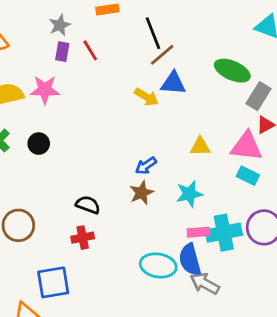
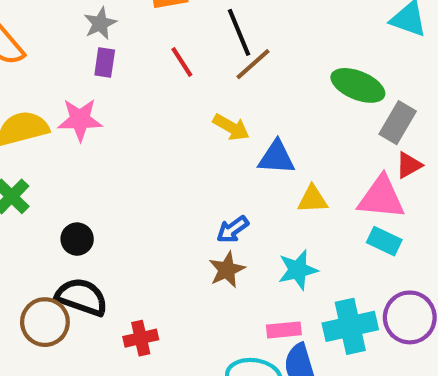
red line: (90, 50) -> (182, 62), moved
blue triangle: (173, 83) -> (276, 157), moved
black circle: (39, 144) -> (77, 239), moved
black semicircle: (88, 205) -> (82, 297), moved, size x1.4
pink rectangle: (198, 232) -> (284, 330), moved

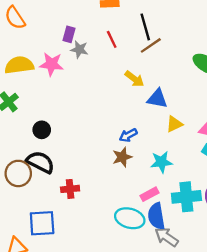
gray star: (100, 23) -> (79, 49), moved, turned 30
yellow triangle: (313, 199) -> (174, 124), turned -30
pink rectangle: (284, 330) -> (150, 194), turned -30

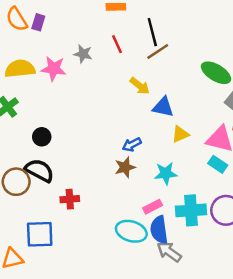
purple rectangle: (69, 34) -> (38, 22), moved

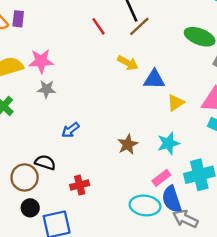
gray star: (83, 54) -> (46, 89), moved
black circle: (42, 137) -> (30, 208), moved
blue arrow: (132, 145) -> (70, 130), moved
black semicircle: (39, 170) -> (45, 162), size x0.7

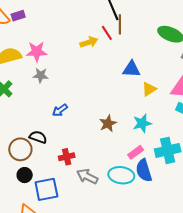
purple rectangle: (18, 19) -> (18, 16), turned 64
red line: (98, 26) -> (107, 33), moved
brown line: (139, 26) -> (120, 24), turned -48
yellow arrow: (128, 63) -> (89, 42), moved, turned -48
gray arrow: (185, 219) -> (87, 176), moved

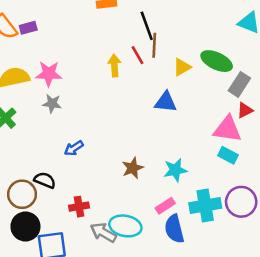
yellow arrow: (89, 42) -> (114, 66), turned -78
yellow triangle: (149, 89) -> (182, 67), moved
black circle: (25, 175) -> (25, 226), size x1.5
cyan ellipse: (121, 175) -> (125, 226), moved

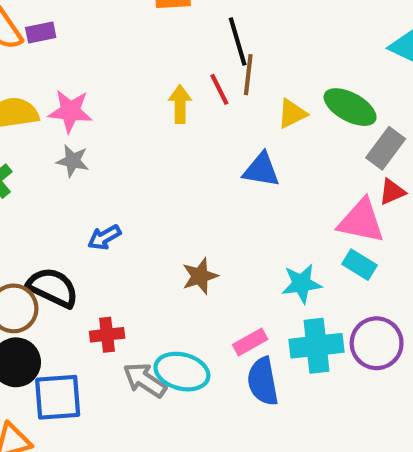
cyan star: (175, 170) -> (302, 284), moved
black semicircle: (45, 180) -> (53, 287), size x1.4

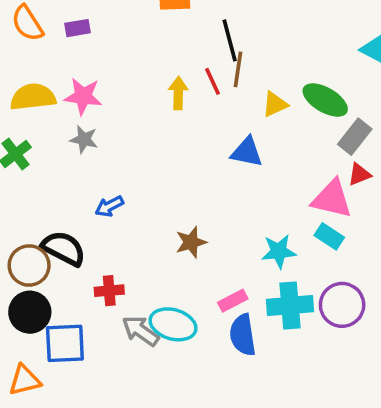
purple rectangle: (41, 33) -> (77, 28), moved

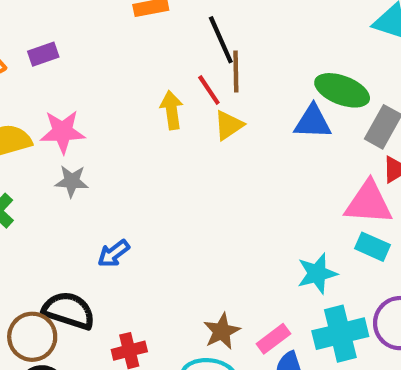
yellow triangle: (275, 104) -> (229, 125), moved
blue triangle: (247, 152) -> (313, 122), moved
brown star: (191, 242) -> (222, 331), moved

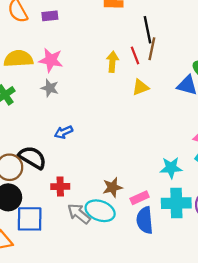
yellow triangle: (229, 125) -> (140, 87), moved

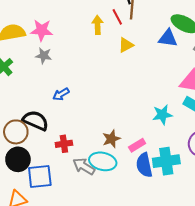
cyan cross: (176, 203) -> (166, 161), moved

